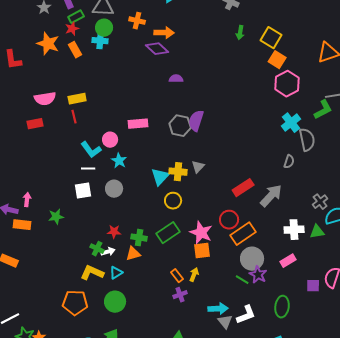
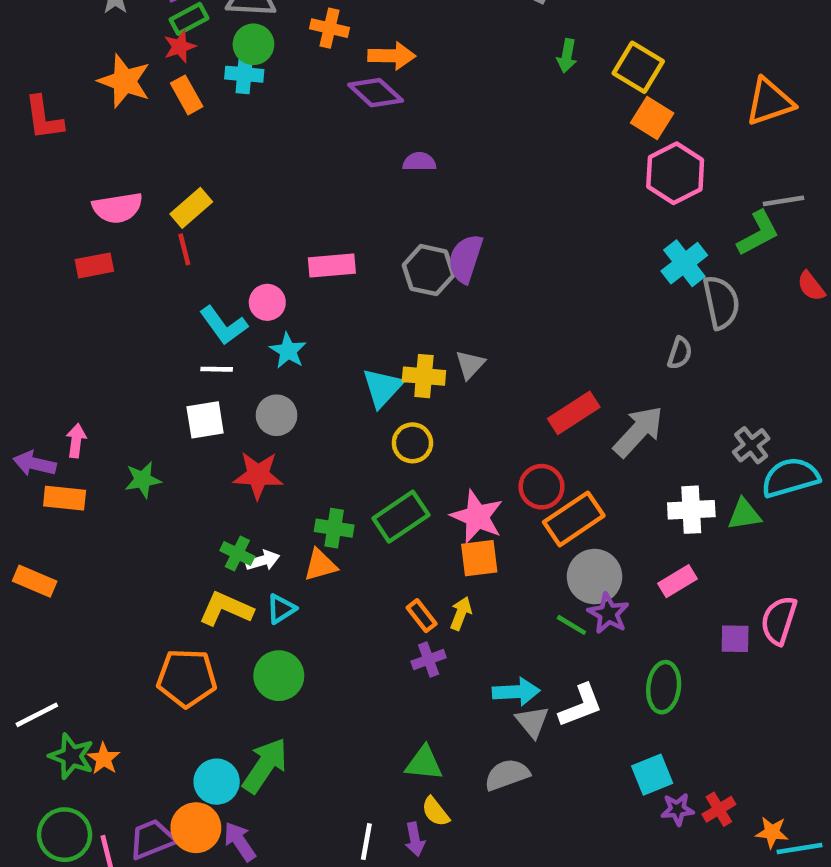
yellow rectangle: (77, 99) -> (191, 208), turned -30
red star: (114, 232) -> (258, 475), moved, size x1.5

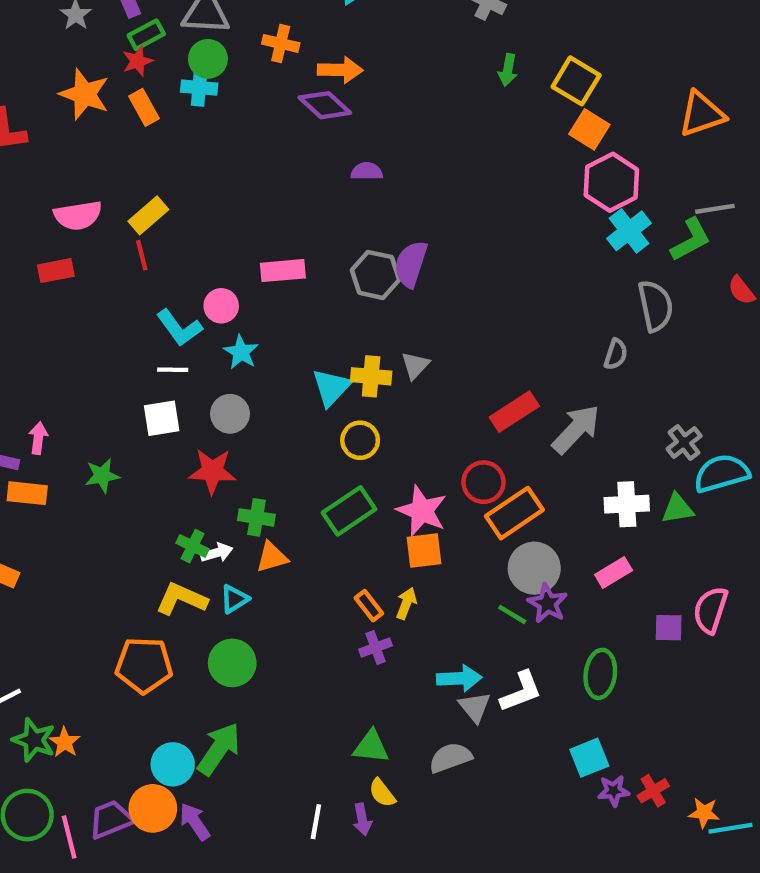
cyan cross: (684, 263) -> (629, 231), moved
green cross: (334, 528) -> (256, 517), moved

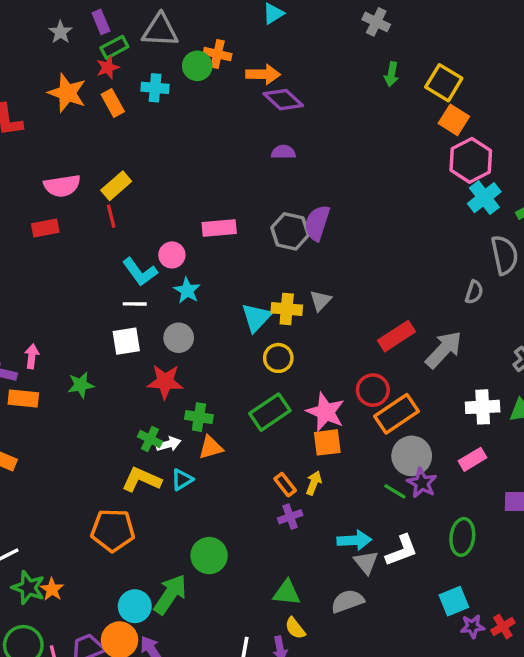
green circle: (208, 59) -> (197, 66), moved
purple diamond: (325, 105) -> (283, 100), moved
green circle: (232, 663) -> (209, 556), moved

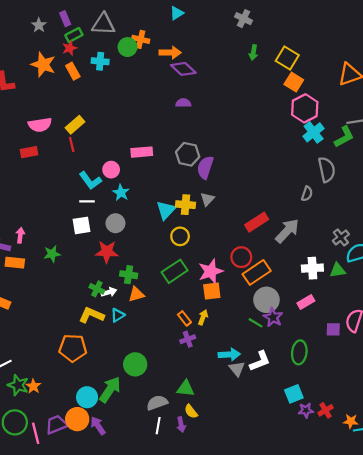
purple semicircle: (317, 223) -> (205, 167), moved
pink star: (326, 412) -> (211, 271), turned 30
gray semicircle: (348, 601) -> (157, 403), moved

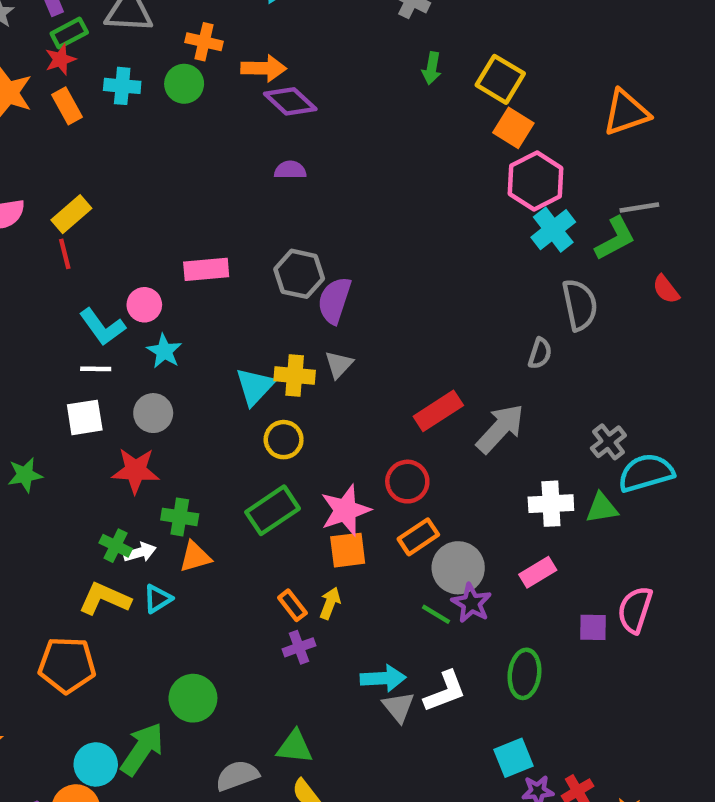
green circle: (128, 47) -> (184, 84), moved
orange rectangle: (257, 272) -> (418, 537), moved, size x0.7

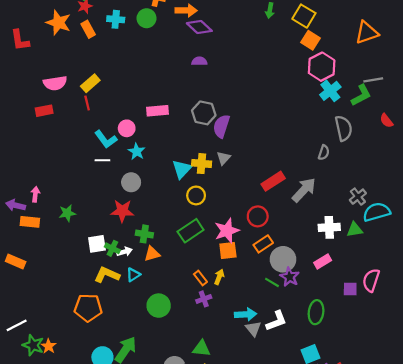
white square: (85, 417) -> (97, 244), moved
green circle: (193, 698) -> (159, 306), moved

